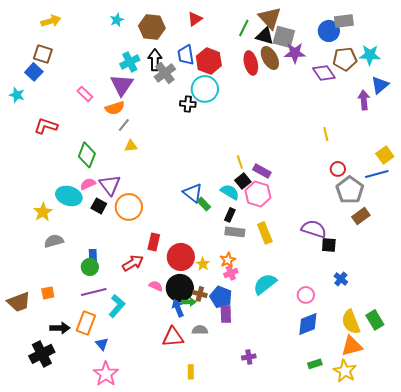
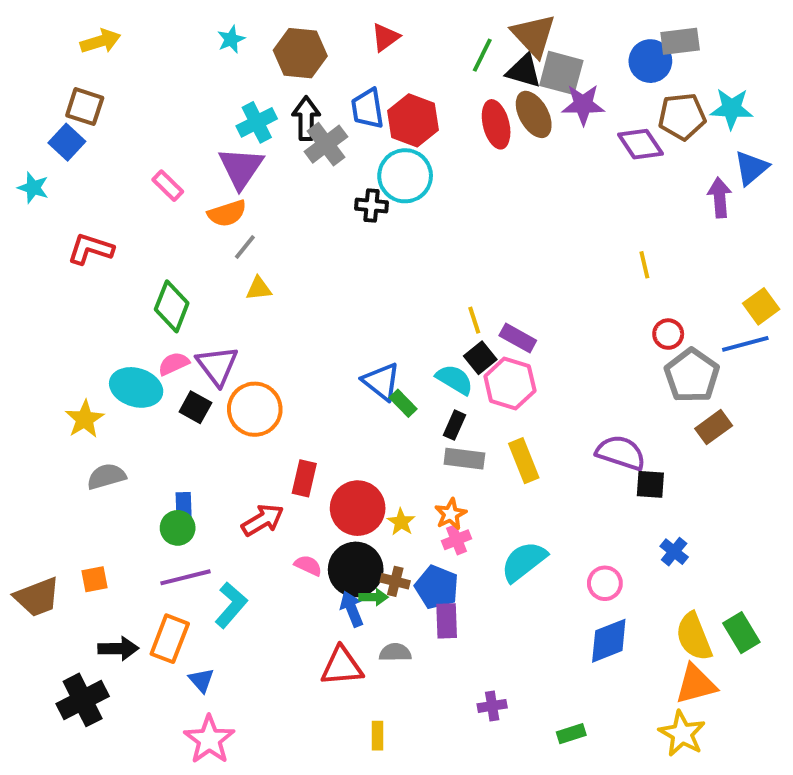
green rectangle: (315, 364) -> (571, 734), moved

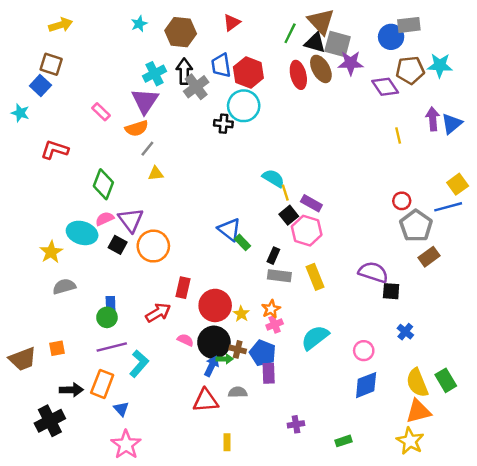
blue triangle: (751, 168) -> (452, 124), moved
yellow line: (644, 265) -> (398, 135), moved
cyan semicircle: (455, 380) -> (273, 178), moved
blue arrow: (352, 609) -> (212, 366), turned 48

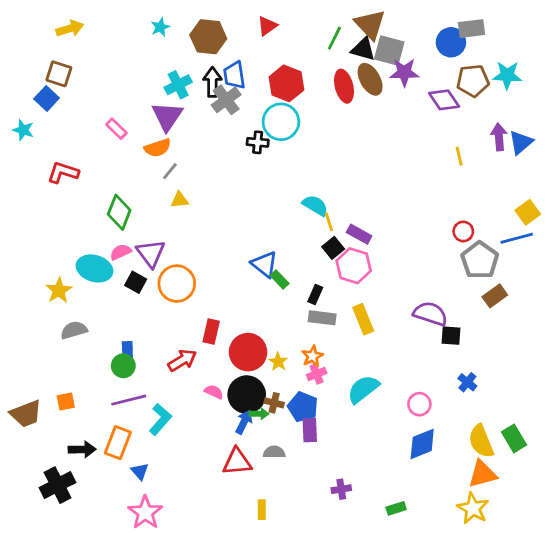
blue trapezoid: (221, 65) -> (234, 75), moved

